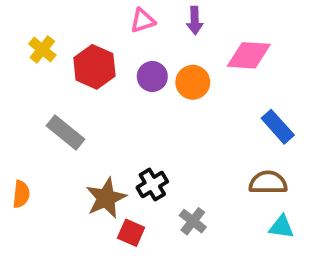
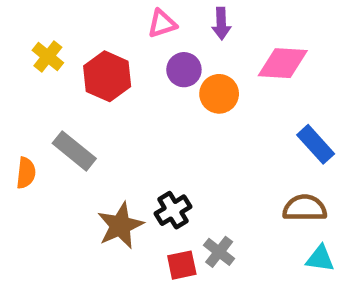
purple circle: (152, 76) -> (184, 70), moved
orange semicircle: (21, 194) -> (26, 173), moved
red square: (131, 233) -> (182, 265), moved, turned -36

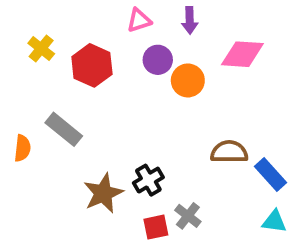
blue rectangle: (316, 144) -> (271, 174), moved
brown semicircle: (305, 208) -> (229, 152), moved

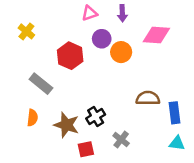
red hexagon: (92, 65) -> (70, 56), moved
orange semicircle: (22, 148) -> (32, 118), moved
blue rectangle: (271, 174) -> (175, 113), turned 35
brown star: (103, 193) -> (66, 125), turned -30
red square: (156, 227) -> (86, 149), moved

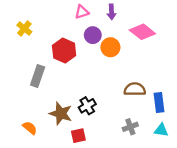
pink diamond: (156, 35) -> (142, 32), turned 35
gray rectangle: (41, 84) -> (38, 76), turned 70
orange semicircle: (32, 118) -> (30, 128), moved, turned -56
gray cross: (121, 140) -> (130, 127), moved, turned 32

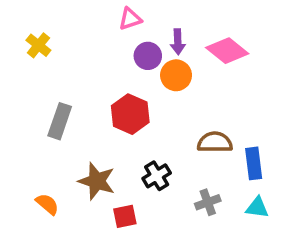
purple arrow: (112, 12) -> (178, 42), moved
red hexagon: (64, 51) -> (130, 114), moved
black cross: (87, 106) -> (157, 176), moved

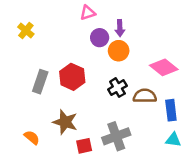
pink diamond: (227, 51) -> (164, 67), moved
red hexagon: (130, 114) -> (72, 77), moved
black cross: (157, 176) -> (117, 88), moved
gray cross: (208, 202) -> (116, 136), moved, size x1.6

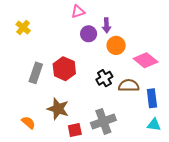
orange circle: (119, 51) -> (116, 45), moved

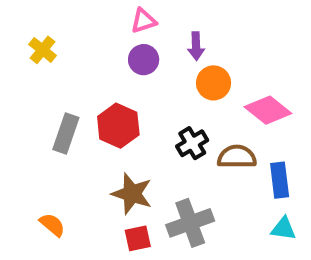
purple circle: (89, 34) -> (144, 60), moved
brown star: (58, 109) -> (132, 194), moved

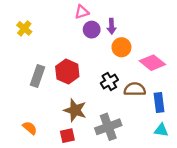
purple circle: (144, 60) -> (92, 30), moved
red square: (138, 238) -> (67, 136), moved

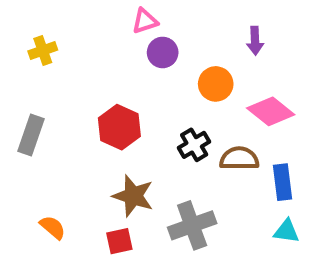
purple arrow: (112, 26) -> (255, 41), moved
yellow cross: (24, 28) -> (43, 51), turned 32
gray rectangle: (38, 76) -> (31, 135), moved

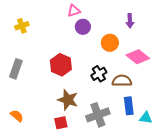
blue rectangle: (282, 182) -> (129, 106), moved
orange semicircle: (53, 227) -> (17, 116), moved

